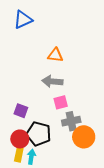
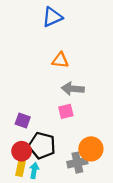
blue triangle: (23, 20) -> (52, 17), moved
gray arrow: (52, 81) -> (73, 89), moved
gray cross: (71, 121) -> (77, 163), moved

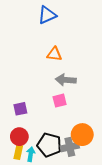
purple square: (23, 120) -> (20, 109), turned -32
black pentagon: (42, 146) -> (49, 145), moved

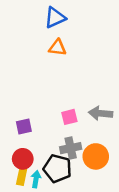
orange triangle: (54, 54) -> (57, 48), moved
gray arrow: (66, 80) -> (101, 113), moved
gray cross: (70, 147) -> (71, 148), moved

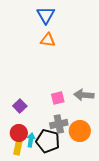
blue triangle: (55, 18) -> (46, 15), turned -36
purple square: (24, 127) -> (20, 106), turned -32
cyan arrow: (36, 179) -> (31, 140), moved

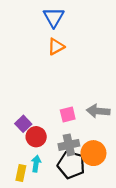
orange triangle: (48, 40) -> (56, 47), turned -35
red circle: (19, 133) -> (36, 137), moved
black pentagon: (48, 141) -> (71, 165), moved

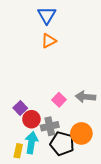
pink square: (68, 114) -> (59, 100), turned -32
gray cross: (69, 145) -> (50, 126), moved
cyan arrow: (36, 164) -> (31, 143), size x1.5

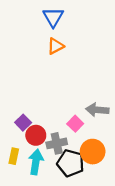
pink square: (59, 100) -> (75, 124), moved
yellow rectangle: (18, 151) -> (14, 156), moved

